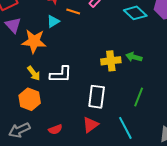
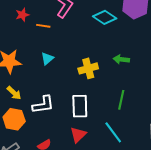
cyan triangle: (53, 21) -> (47, 59), moved
green arrow: (134, 57) -> (121, 59), moved
white L-shape: (61, 74) -> (43, 105), moved

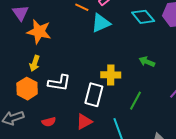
cyan triangle: (47, 59) -> (101, 23), moved, size x1.5
yellow cross: (88, 68) -> (111, 75), moved
yellow arrow: (14, 93) -> (35, 63), turned 49

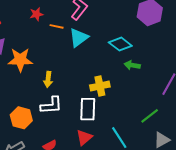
cyan diamond: (143, 17) -> (120, 44), moved
yellow arrow: (35, 63) -> (48, 79), moved
green line: (135, 101) -> (150, 116), moved, turned 36

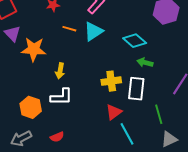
orange line: (57, 26) -> (69, 29), moved
white rectangle: (88, 109) -> (136, 89), moved
green line: (150, 116) -> (159, 114), turned -72
red triangle: (84, 138) -> (114, 112), moved

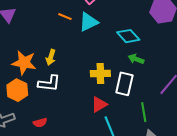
orange star: (34, 49) -> (24, 63), moved

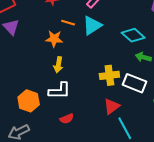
orange star: (24, 63) -> (54, 39), moved, size x0.7
white rectangle: (124, 84) -> (134, 83), turned -75
red semicircle: (40, 123) -> (67, 119), moved

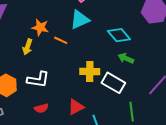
orange line: (68, 23) -> (61, 40), moved
yellow arrow: (58, 65) -> (28, 47), moved
red triangle: (112, 106) -> (76, 107), moved

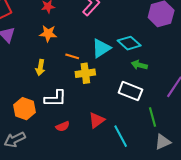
cyan triangle: (80, 20) -> (101, 48), moved
orange star: (40, 27) -> (48, 33), moved
yellow cross: (90, 72) -> (85, 73), moved

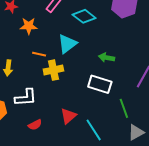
orange star: (48, 33) -> (29, 26), moved
cyan diamond: (129, 43) -> (84, 16), moved

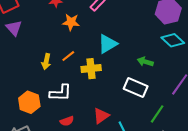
cyan diamond: (84, 16) -> (173, 40), moved
orange line: (39, 54) -> (68, 56), moved, turned -56
green line: (124, 108) -> (157, 114), turned 48

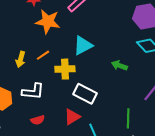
orange star: (71, 22) -> (48, 21), size x1.4
white rectangle: (136, 87) -> (85, 94), moved
green line: (157, 114) -> (128, 118), turned -36

